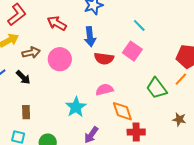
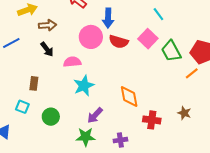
pink circle: (60, 59) -> (91, 37), moved
black arrow: (23, 77) -> (47, 49), moved
green trapezoid: (157, 88) -> (171, 51), moved
pink semicircle: (104, 90) -> (72, 62), moved
red cross: (136, 132) -> (152, 120), moved

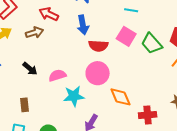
cyan line: (158, 14) -> (131, 10), turned -32
brown arrow: (48, 25) -> (34, 32), moved
pink circle: (91, 37) -> (98, 73), moved
cyan star: (84, 86) -> (74, 96), turned 30

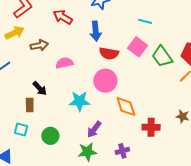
brown arrow: (34, 32) -> (39, 45), moved
black arrow: (30, 69) -> (40, 88), moved
pink semicircle: (57, 75) -> (64, 63), moved

